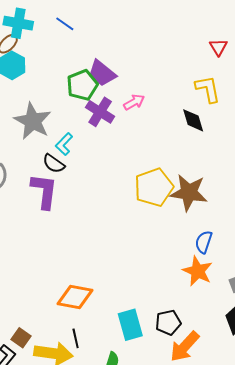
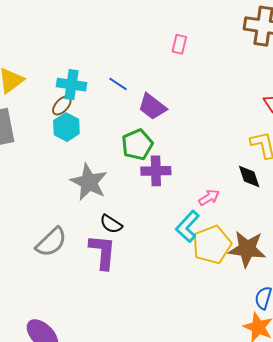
purple trapezoid: (102, 73) -> (152, 107), moved
pink arrow: (134, 102) -> (209, 197), moved
purple cross: (100, 112) -> (156, 171), turned -32
cyan L-shape: (64, 144) -> (187, 226), moved, size x1.4

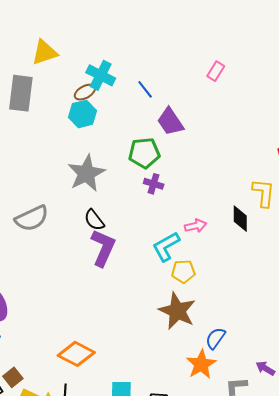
purple cross: (156, 171) -> (154, 184), size x0.7
yellow pentagon: (212, 245) -> (183, 271), size x0.6
brown star: (247, 249) -> (177, 311), moved
purple L-shape: (103, 252) -> (103, 248), moved

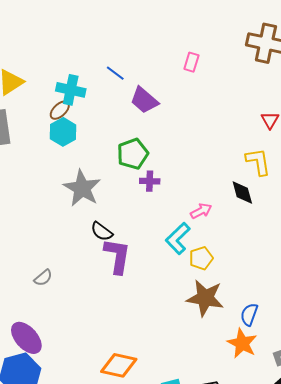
pink rectangle: (216, 71) -> (191, 62), moved
blue line: (145, 89) -> (115, 73), moved
purple trapezoid: (170, 122) -> (144, 100), moved
gray semicircle: (32, 218) -> (43, 278), moved, size x0.6

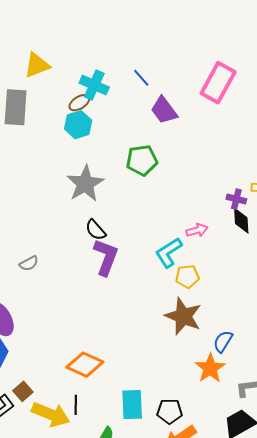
pink rectangle: (191, 62) -> (218, 83), size x2.0
purple cross: (150, 181) -> (236, 199), moved

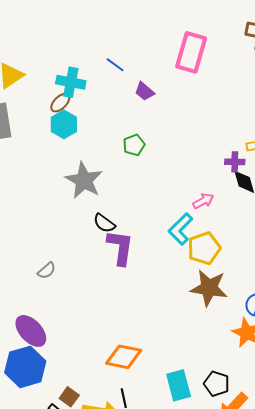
purple trapezoid: (164, 110) -> (144, 91), size x0.7
green pentagon: (142, 160) -> (134, 145), size x0.7
yellow pentagon: (187, 276) -> (204, 248), size x1.4
black pentagon: (170, 411) -> (217, 384), turned 30

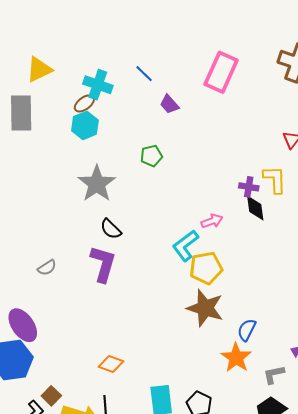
purple L-shape: (120, 247) -> (103, 264), moved
orange diamond: (124, 357) -> (111, 364), size x0.7

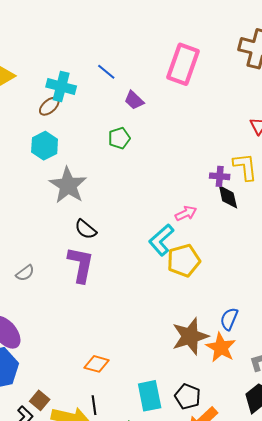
cyan hexagon: (85, 125) -> (45, 146), moved
green pentagon: (151, 156) -> (119, 138), moved
brown star: (205, 308) -> (190, 336), moved, turned -30

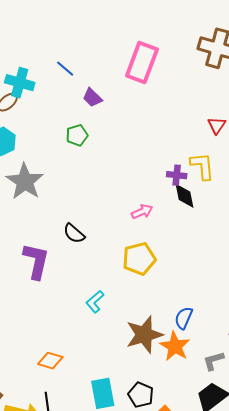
black semicircle: (86, 229) -> (74, 233), moved
cyan L-shape: (161, 240) -> (95, 302), moved, size x0.7

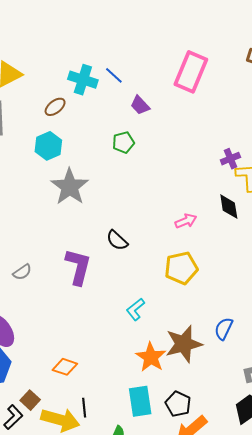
cyan cross: (20, 83) -> (83, 80), moved
purple cross: (177, 175) -> (230, 159), moved, turned -30
orange star: (175, 346) -> (151, 357), moved
orange diamond: (50, 361) -> (65, 367), moved

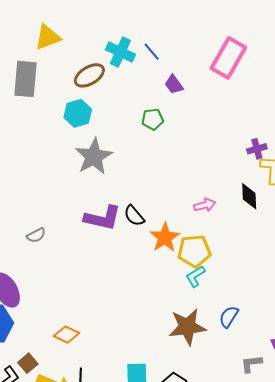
brown ellipse: (55, 107) -> (89, 75), size x1.4
purple L-shape: (78, 267) -> (103, 218), moved, turned 81
cyan L-shape: (136, 309) -> (195, 276), moved
orange star: (151, 357) -> (165, 238), moved

